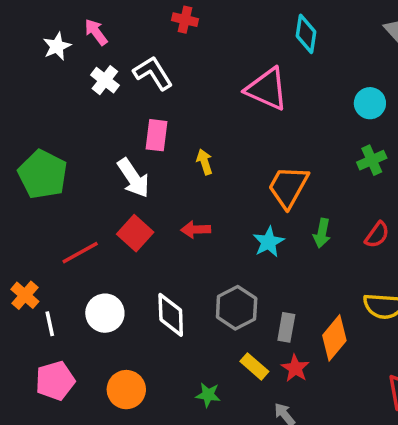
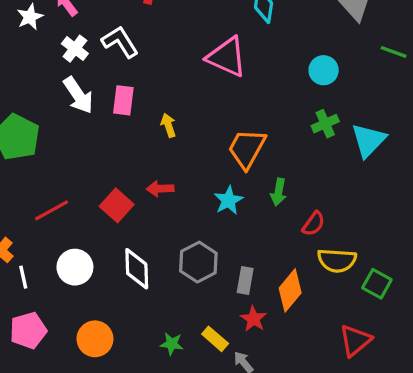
white arrow: (133, 178) -> (78, 95), moved
red square: (135, 233) -> (117, 205), moved
red semicircle: (377, 235) -> (314, 224), moved
yellow rectangle: (254, 366) -> (215, 339), moved

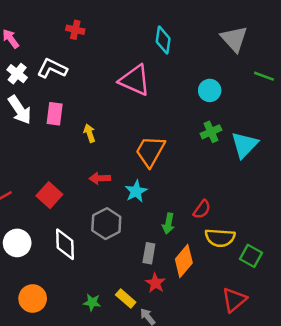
white L-shape: (120, 42) -> (52, 68), turned -32
red arrow: (160, 189) -> (100, 178), moved
green arrow: (278, 192) -> (168, 224), moved
gray hexagon: (198, 262) -> (106, 224), moved

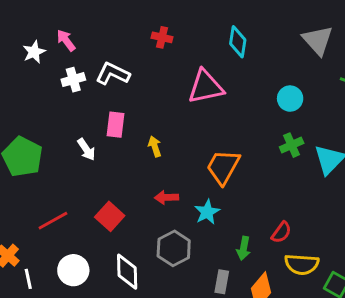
red cross: (75, 30) -> (162, 37), moved
white cross: (17, 74) -> (73, 80), turned 36
pink triangle: (135, 80) -> (206, 87), turned -36
white arrow: (20, 110) -> (86, 149), moved, size x0.7

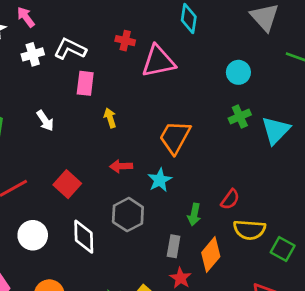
red cross: (162, 37) -> (125, 41), moved
pink rectangle: (116, 125) -> (85, 83), moved

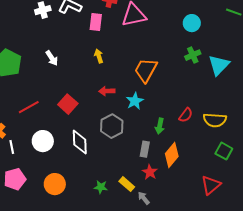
pink rectangle: (85, 83) -> (96, 22), moved
yellow semicircle: (249, 230) -> (215, 120), moved

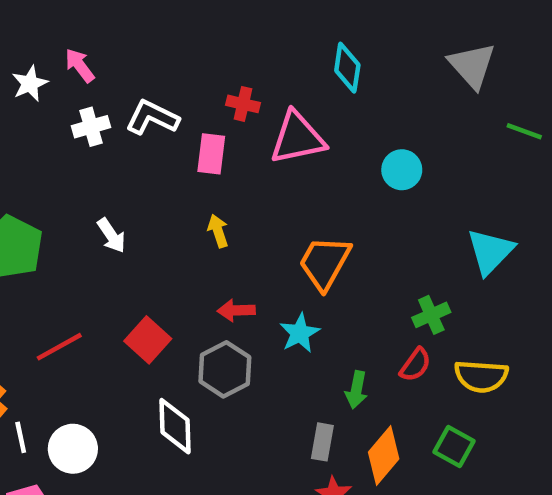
cyan circle: (192, 23) -> (402, 170), moved
green cross: (193, 55) -> (431, 315), moved
gray hexagon: (112, 126) -> (225, 369), moved
white circle: (43, 141) -> (73, 449), moved
green square: (224, 151) -> (454, 446), moved

